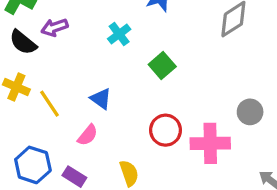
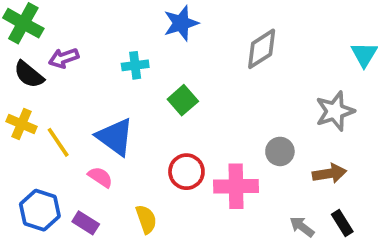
cyan cross: (119, 34) -> (135, 65), turned 30
blue triangle: (101, 99) -> (115, 137), size x1.6
pink semicircle: (88, 135) -> (100, 177), turned -95

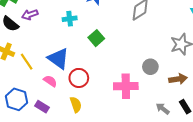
red circle: (186, 172) -> (79, 78), moved

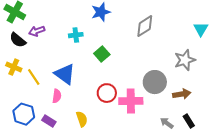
gray circle: (150, 67) -> (155, 82), size x1.5
red circle: (79, 78) -> (107, 93), moved
pink semicircle: (50, 81) -> (57, 96), turned 64

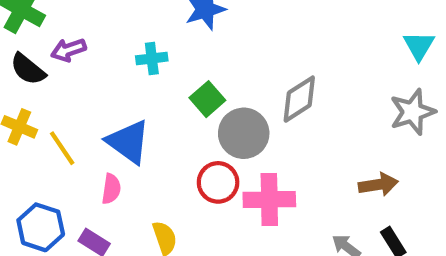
gray diamond: (145, 26) -> (299, 99), moved
gray star: (185, 60) -> (412, 112), moved
gray circle: (155, 82) -> (244, 133), moved

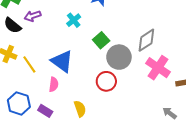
cyan cross: (152, 58) -> (74, 20), turned -32
pink cross: (269, 199) -> (158, 68), moved, turned 35

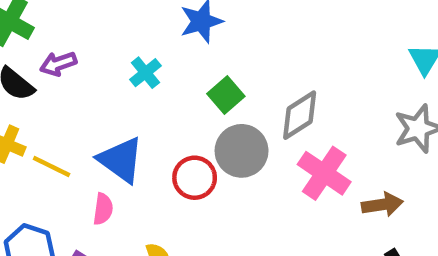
green square: (101, 40) -> (226, 95), moved
yellow line: (29, 64) -> (52, 167), turned -30
red circle: (106, 81) -> (195, 178), moved

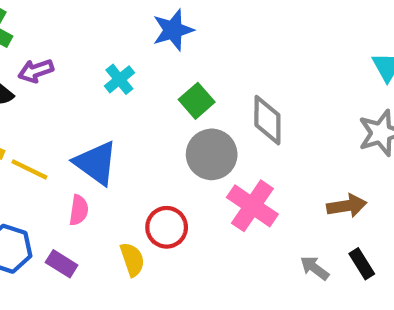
gray diamond: (300, 115) -> (267, 120), turned -57
pink cross: (324, 173) -> (252, 206), moved
red circle: (195, 178) -> (167, 227), moved

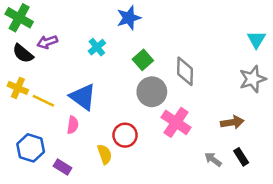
purple rectangle: (62, 264) -> (63, 167), moved

